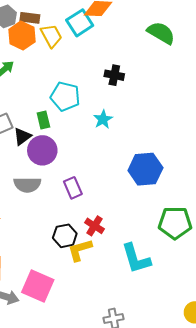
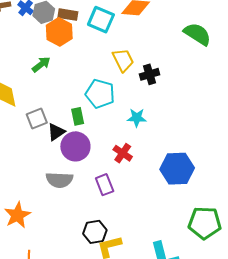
cyan square: (80, 23) -> (101, 20), moved, turned -36
yellow trapezoid: (51, 36) -> (123, 60), moved
black cross: (114, 75) -> (149, 74), turned -30
cyan star: (103, 119) -> (137, 118), turned 30
red cross: (95, 226) -> (123, 153), moved

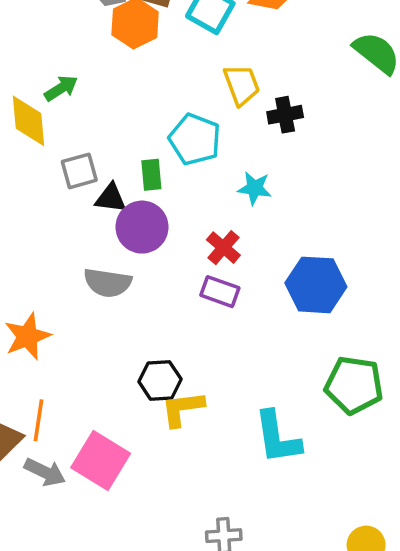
green arrow: (41, 64) -> (61, 88), moved
black triangle: (56, 132) -> (111, 198), turned 36
purple rectangle: (105, 185) -> (220, 292), moved, turned -55

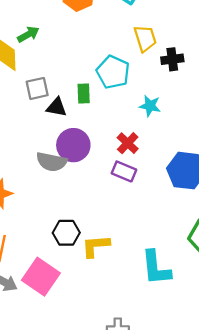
purple circle: (142, 227) -> (73, 145), moved
black hexagon: (160, 380) -> (66, 233), moved

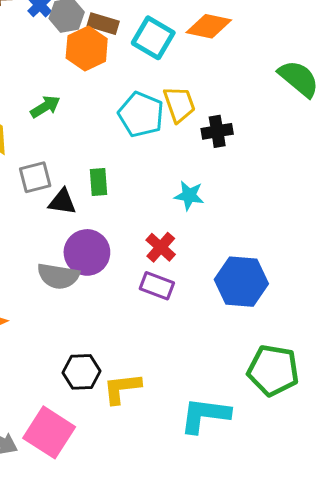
green arrow: (28, 34) -> (45, 107), moved
cyan pentagon: (113, 72) -> (141, 115), moved
cyan L-shape: (156, 268) -> (205, 415), turned 105

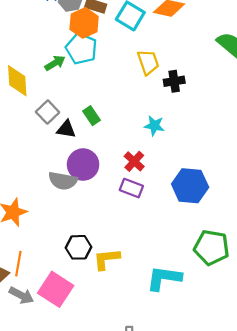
cyan pentagon: (141, 115) -> (81, 49), moved
gray square: (35, 177) -> (48, 112), turned -30
green rectangle: (99, 182) -> (92, 116), turned -30

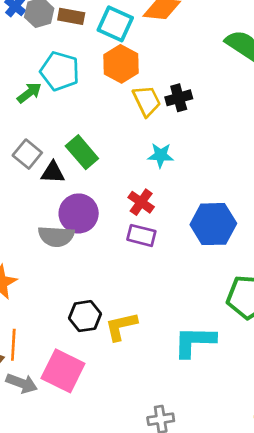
orange hexagon: (84, 23) -> (121, 64), moved
yellow trapezoid: (148, 62) -> (147, 101), moved
green rectangle: (92, 116) -> (82, 152), size x1.4

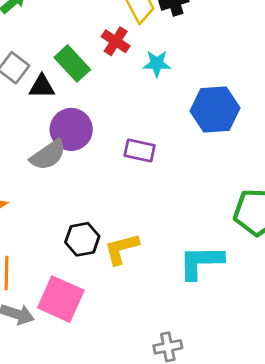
red cross: (141, 202) -> (116, 41), moved
blue hexagon: (213, 224) -> (215, 110), moved
gray semicircle: (56, 236) -> (48, 155), turned -36

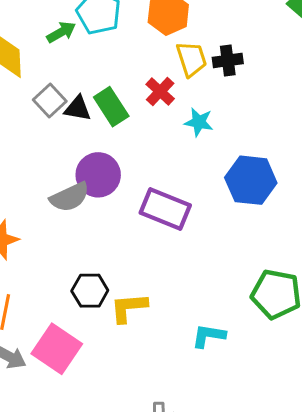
black triangle: (42, 86) -> (78, 109), moved
purple rectangle: (140, 150) -> (165, 209), size x1.5
cyan L-shape: (201, 262) -> (209, 336), size x0.7

